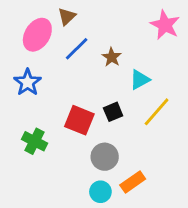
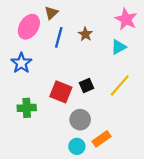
blue line: (77, 49) -> (59, 37), turned -30
brown star: (112, 57) -> (85, 34), moved
cyan triangle: (140, 80) -> (119, 47), moved
green cross: (35, 141) -> (27, 108), turned -30

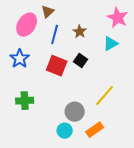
black square: (87, 85) -> (81, 61), moved, turned -32
yellow line: (120, 85) -> (105, 96), moved
red square: (61, 92) -> (57, 66), moved
cyan circle: (77, 146) -> (65, 131), moved

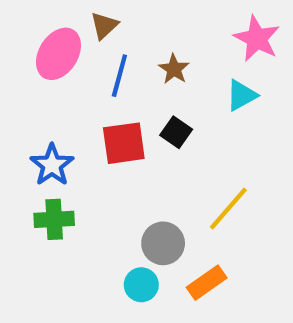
blue star: (20, 59) -> (52, 165), moved
red square: (57, 66) -> (124, 143), turned -30

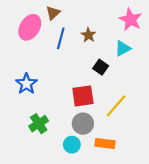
black square: (176, 132) -> (101, 67), moved
red square: (124, 143) -> (83, 96), moved
green cross: (54, 219) -> (39, 124), moved, turned -30
orange rectangle: (207, 283) -> (105, 144), turned 42

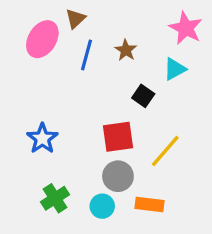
blue star: (26, 84) -> (42, 138), moved
green cross: (39, 124) -> (55, 198), moved

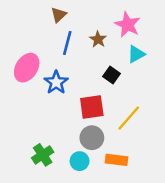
pink star: (186, 28) -> (128, 25), moved
pink ellipse: (42, 39) -> (27, 68), moved
blue star: (42, 138) -> (56, 82), moved

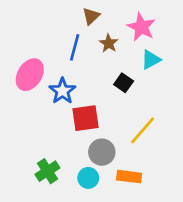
brown triangle: (59, 15) -> (91, 16), moved
red square: (92, 107) -> (86, 118), moved

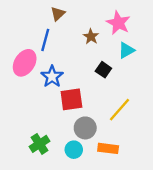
brown triangle: (91, 16) -> (58, 14), moved
blue line: (75, 47) -> (45, 40), moved

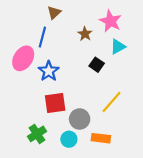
red square: (71, 99) -> (55, 103), moved

